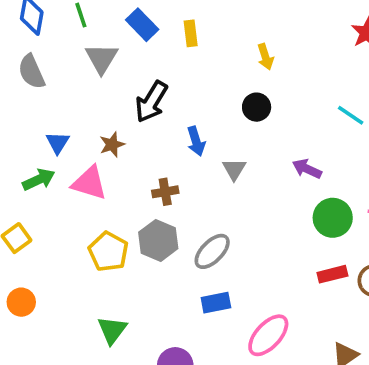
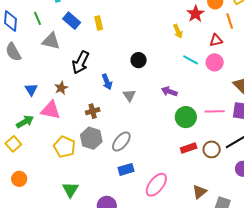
yellow arrow: (265, 57) -> (178, 31), moved
gray triangle: (102, 58) -> (51, 41), turned -42
green arrow: (39, 180) -> (25, 122), moved

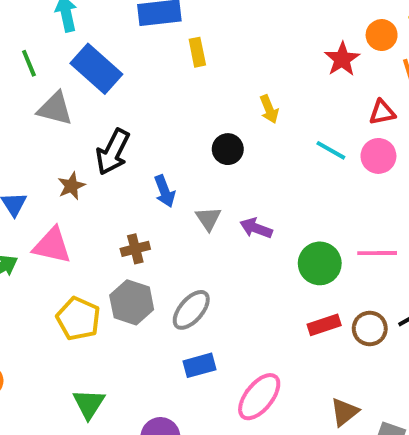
blue rectangle: (72, 21) -> (96, 69), size x1.4
yellow rectangle: (99, 23) -> (197, 52), moved
yellow arrow: (178, 31) -> (269, 109), moved
brown star: (61, 88) -> (71, 186), moved
purple arrow: (169, 91) -> (256, 228), moved

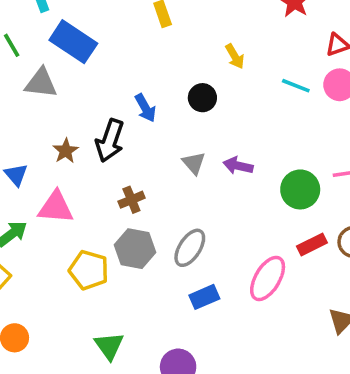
black arrow: (113, 152) -> (110, 141), moved
blue arrow: (165, 191) -> (145, 108), moved
pink ellipse: (259, 397) -> (268, 278), moved

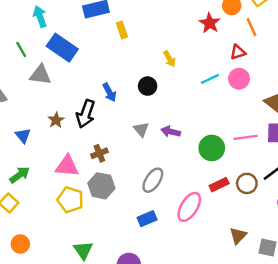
cyan line: (296, 86) -> (210, 79), turned -48
pink triangle: (56, 207) -> (67, 166), moved
gray ellipse: (190, 248) -> (153, 180), moved

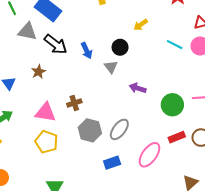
yellow arrow: (169, 59) -> (141, 25), turned 80
cyan line: (210, 79) -> (175, 45), turned 49
black arrow: (86, 114) -> (56, 44), moved, turned -75
gray triangle: (141, 129) -> (111, 67), moved
gray hexagon: (101, 186) -> (90, 130), moved

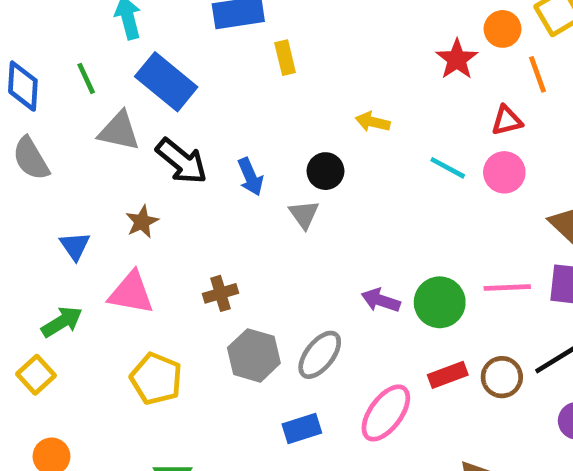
yellow arrow: (141, 25) -> (373, 122), turned 48
purple arrow: (138, 88) -> (381, 300), moved
pink triangle: (45, 112) -> (131, 293), moved

